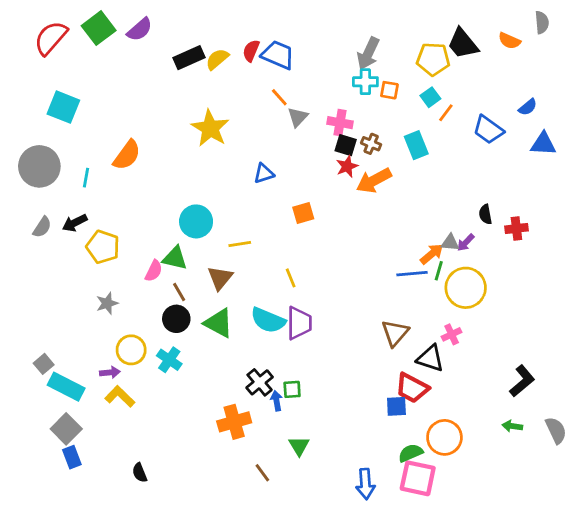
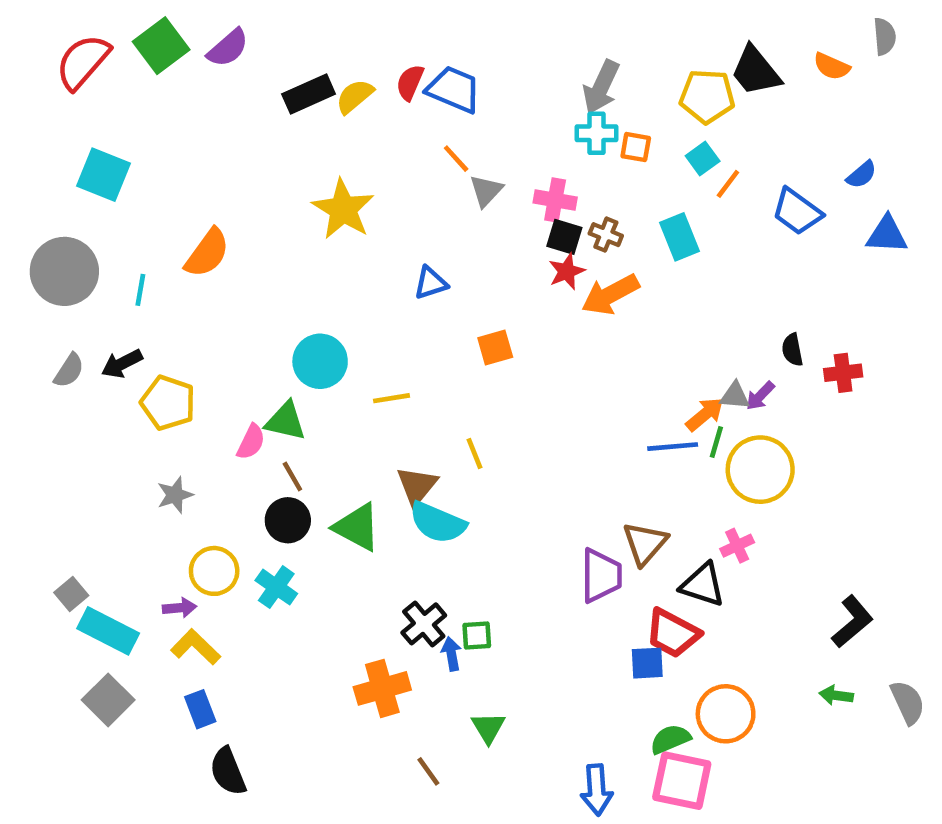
brown triangle: (220, 278) -> (417, 486), moved
purple trapezoid: (299, 323) -> (601, 576), moved
blue rectangle: (72, 457) -> (200, 709), moved
black semicircle: (140, 473) -> (228, 771), size x1.5

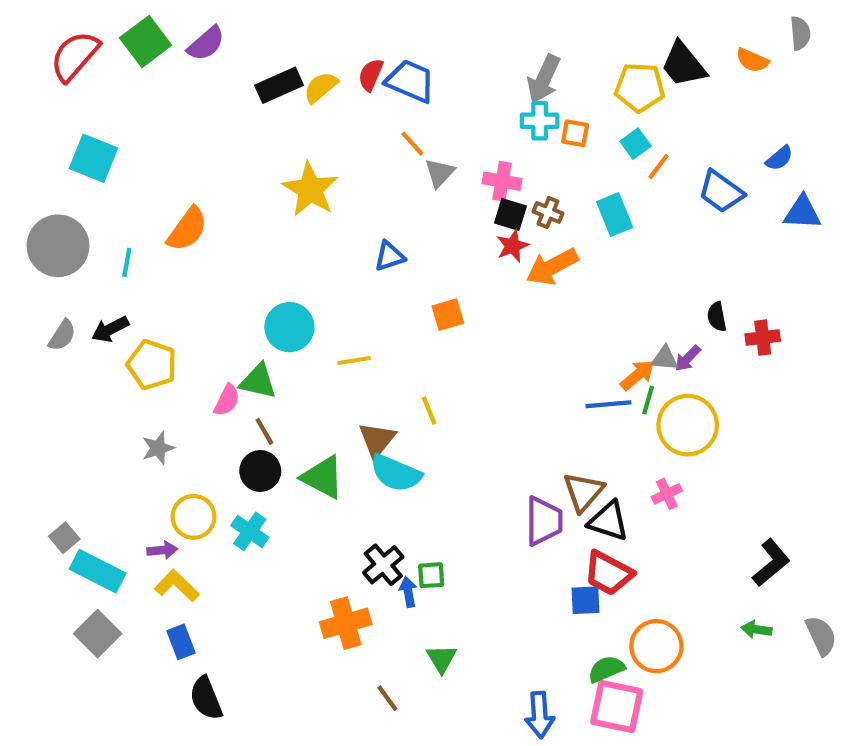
black triangle: (703, 585) -> (608, 521), moved

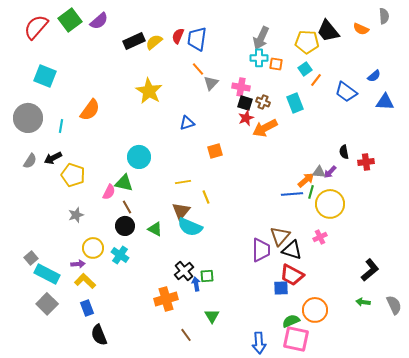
blue trapezoid: (410, 81) -> (197, 39), turned -105
yellow line: (354, 360) -> (183, 182), moved
green triangle: (323, 477) -> (155, 229), size x0.7

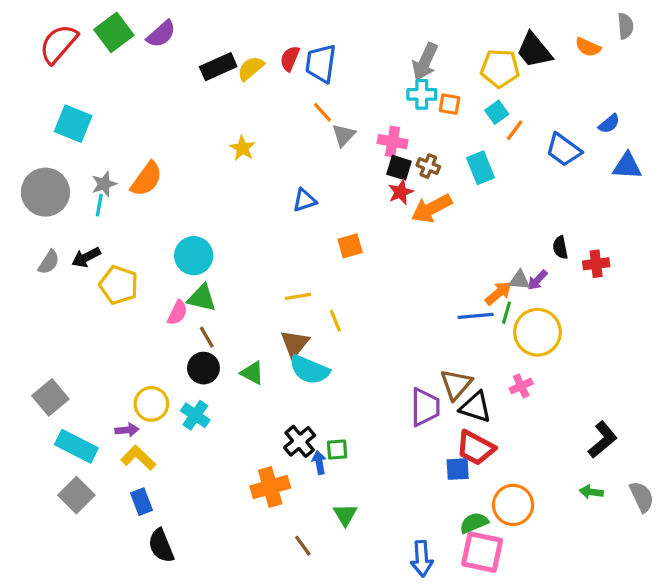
yellow star: (149, 91) -> (243, 148), size x0.6
cyan circle: (139, 157) -> (194, 256), moved
gray star: (76, 215) -> (104, 184), moved
gray square: (31, 258) -> (50, 397), moved, size x1.5

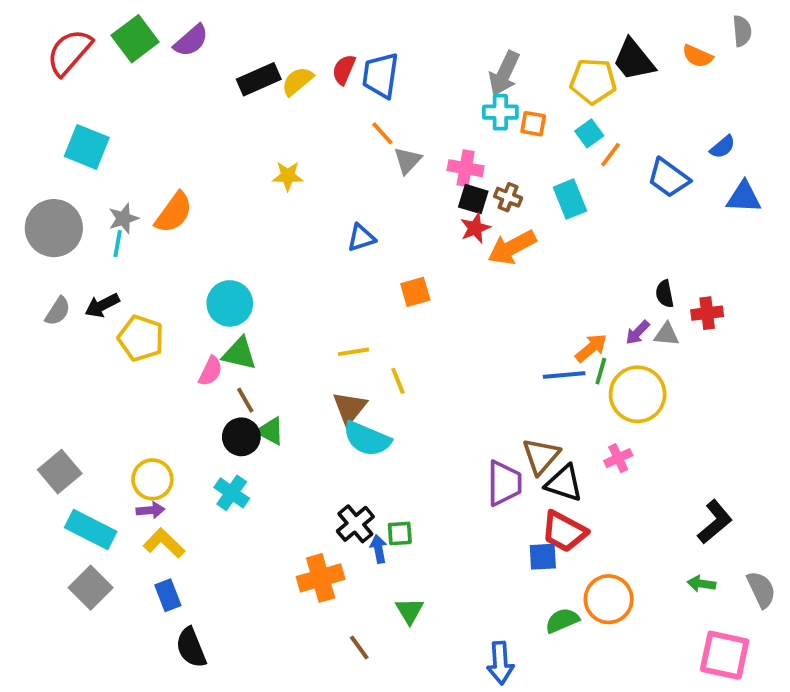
yellow star: (243, 148) -> (288, 176), turned -30
gray triangle: (520, 280) -> (667, 334), moved
green triangle: (252, 373) -> (270, 431), moved
yellow circle: (151, 404) -> (152, 479), moved
pink square: (482, 552) -> (725, 655), moved

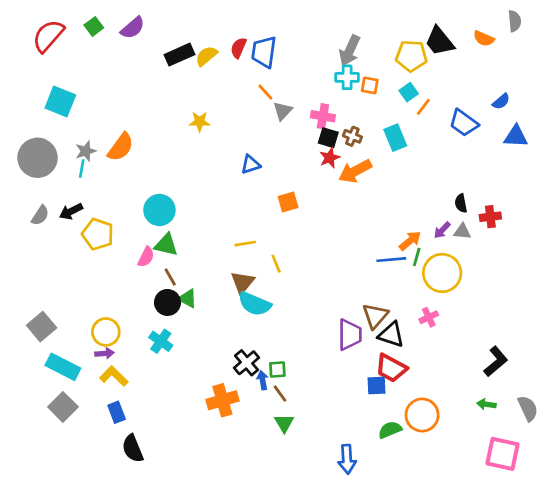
green square: (135, 39) -> (94, 26), size x0.6
brown line: (359, 647) -> (280, 394), moved

